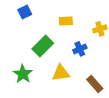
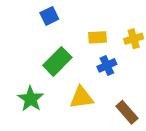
blue square: (25, 12) -> (49, 16), moved
yellow rectangle: (66, 21) -> (97, 37), moved

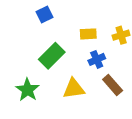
brown rectangle: (127, 112) -> (113, 85), moved

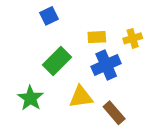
blue cross: (97, 59) -> (106, 65), size x1.5
brown rectangle: (113, 85) -> (114, 113), moved

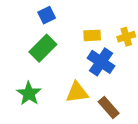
green rectangle: (57, 61) -> (43, 48), moved
blue cross: (106, 65) -> (101, 62), turned -32

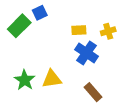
green rectangle: (43, 48) -> (19, 26), moved
yellow triangle: (77, 92) -> (52, 79), moved

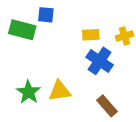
blue square: (40, 13) -> (46, 15), turned 32
green rectangle: (19, 26) -> (22, 30), turned 60

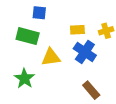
green rectangle: (22, 30) -> (28, 36), moved
yellow triangle: (60, 91) -> (51, 57), moved

